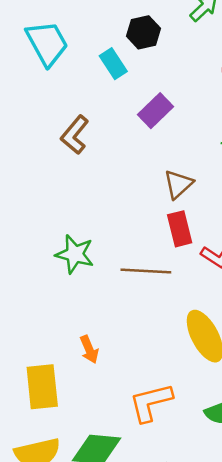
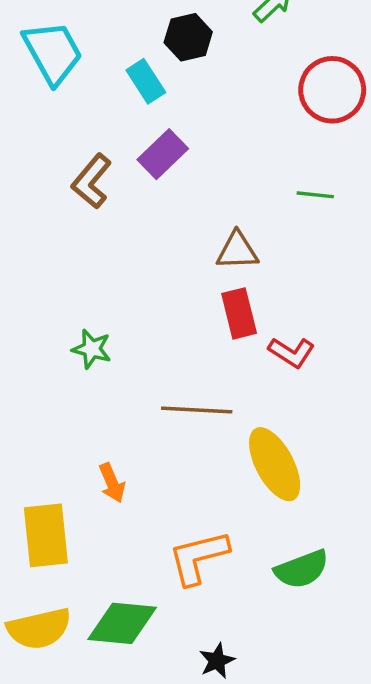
purple rectangle: (156, 111) -> (163, 154), moved
brown triangle: (178, 184) -> (237, 251), turned 40
green star: (75, 254) -> (92, 349), size x0.7
brown line: (146, 271) -> (197, 410), moved

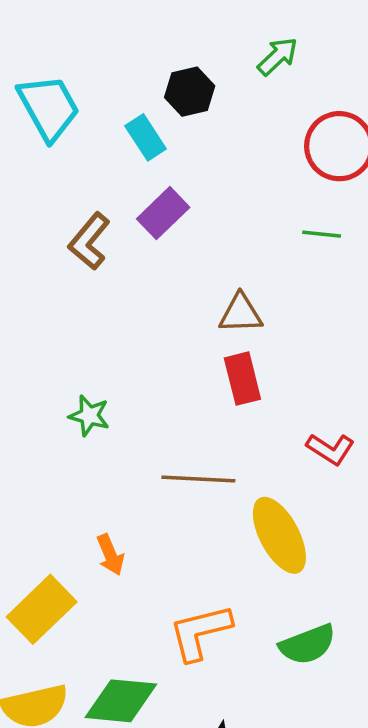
green line: (315, 195) -> (322, 234), moved
red L-shape: (292, 352) -> (330, 449), moved
yellow rectangle: (46, 535) -> (42, 609), turned 52

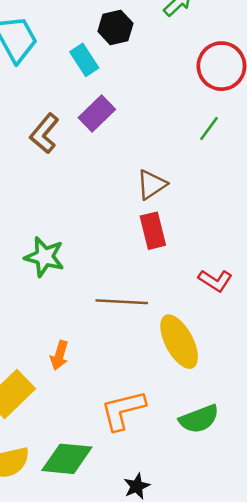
green line: (322, 234) -> (209, 128), turned -60
brown triangle: (241, 313) -> (152, 185), turned -32
green star: (89, 416) -> (44, 257), size x1.4
orange arrow: (110, 555) -> (59, 355), turned 40

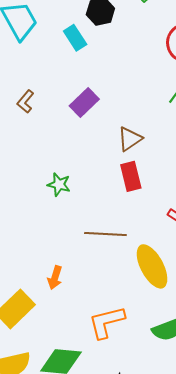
purple rectangle: (97, 113) -> (84, 103), moved
brown L-shape: (44, 133) -> (26, 102), moved, size x0.7
green star: (44, 257) -> (59, 184), moved, size x0.7

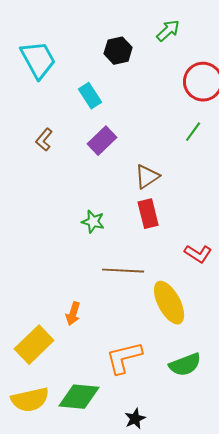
cyan rectangle: (75, 38) -> (90, 96), moved
green star: (59, 184) -> (93, 222), moved

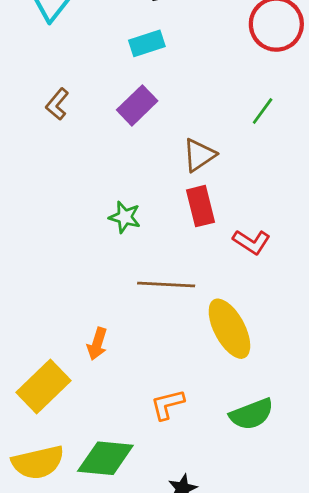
cyan rectangle: (90, 96) -> (147, 43), moved, turned -75
green line: (193, 132) -> (263, 111), moved
red L-shape: (198, 254) -> (252, 242), moved
orange L-shape: (124, 358) -> (167, 404), size x0.7

